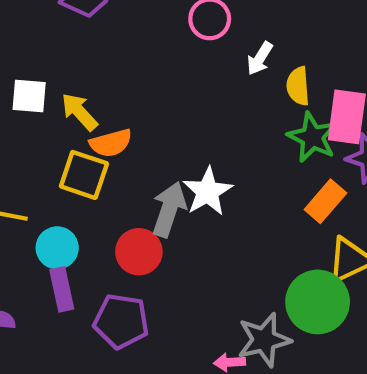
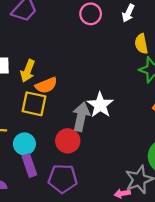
white arrow: (260, 58) -> (128, 13), moved
yellow arrow: (79, 112) -> (28, 71), turned -110

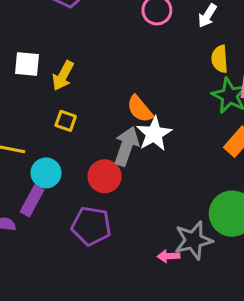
orange semicircle: (46, 85) -> (140, 109), moved, turned 65
yellow square: (34, 104) -> (66, 121), size x0.6
purple rectangle: (29, 165) -> (32, 201), moved, turned 40

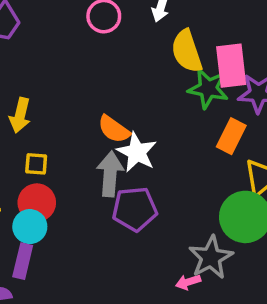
yellow semicircle: (220, 59) -> (187, 51), size x1.4
red circle: (104, 176) -> (37, 203), moved
purple pentagon: (91, 226) -> (135, 209), moved

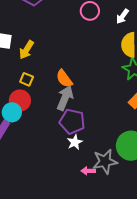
orange semicircle: (114, 129) -> (64, 79), moved
white star: (137, 152) -> (75, 142), moved, size x0.7

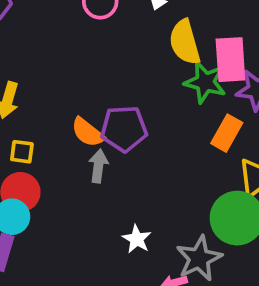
gray arrow: (65, 98) -> (98, 166), size x0.7
purple pentagon: (72, 122) -> (124, 129), moved

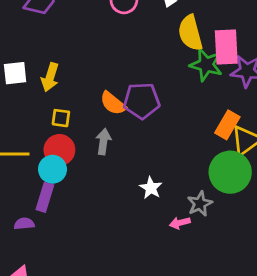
orange rectangle: (227, 133) -> (227, 125), moved
gray arrow: (98, 166) -> (103, 142), moved
gray star: (199, 258) -> (200, 204), size x0.7

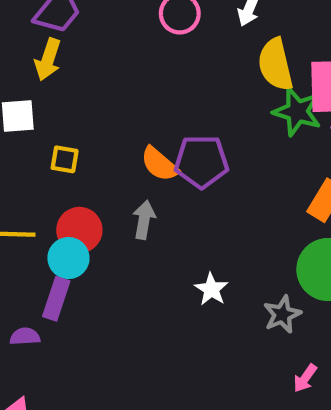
yellow arrow: (50, 77) -> (48, 59), moved
yellow square: (61, 118) -> (65, 159), moved
pink arrow: (180, 223) -> (305, 378), moved, turned -42

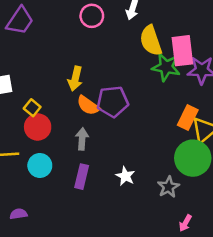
yellow arrow: (48, 59) -> (75, 79), moved
yellow square: (65, 159) -> (32, 108), turned 35
red circle: (79, 230) -> (38, 127), moved
purple rectangle: (56, 299) -> (82, 177), moved

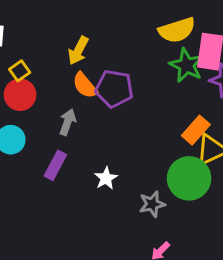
yellow semicircle: (151, 41) -> (177, 30), turned -104

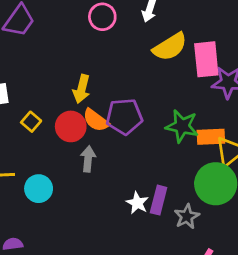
green star: (187, 65) -> (182, 126), moved
red circle: (20, 95) -> (71, 126), moved
orange rectangle: (196, 130) -> (211, 137), turned 60
purple rectangle: (55, 165) -> (159, 200), moved

